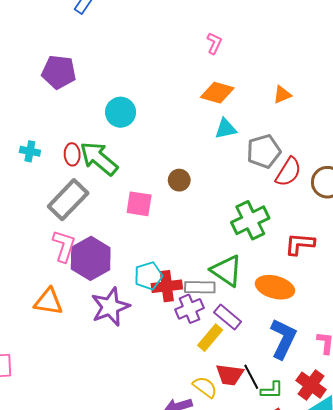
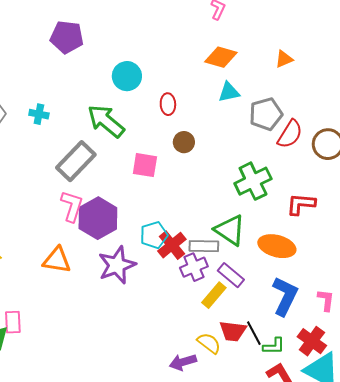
red ellipse: (72, 154) -> (168, 104), moved
red cross: (167, 286) -> (172, 245), turned -32

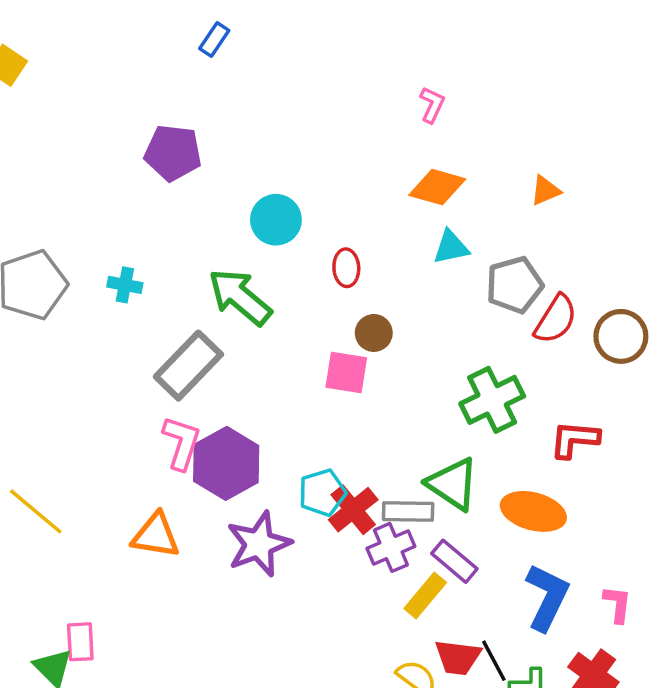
pink square: (145, 165) -> (346, 372), moved

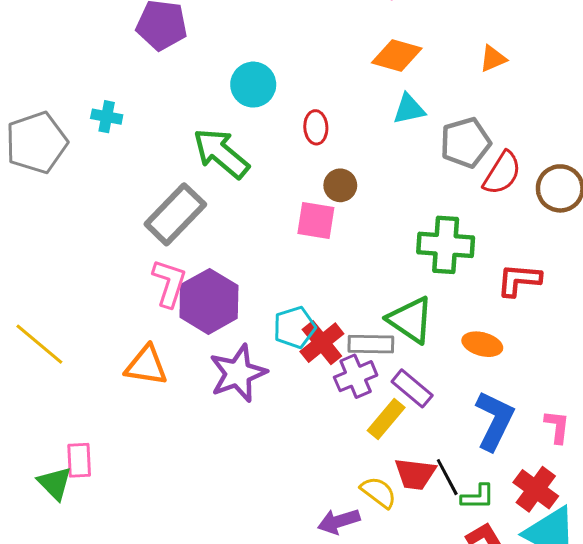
cyan cross: (125, 285) -> (107, 117), moved
green cross: (492, 400) -> (446, 245), turned 30
orange ellipse: (533, 511) -> (482, 344), size x0.7

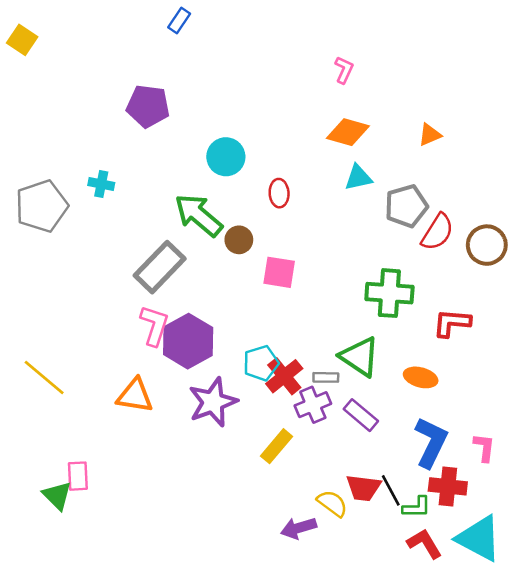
brown circle: (340, 185) -> (239, 240), moved
gray rectangle: (371, 344) -> (326, 377), size x0.7
yellow rectangle: (386, 419) -> (276, 446), moved
red cross: (536, 489) -> (448, 486), moved, turned -30

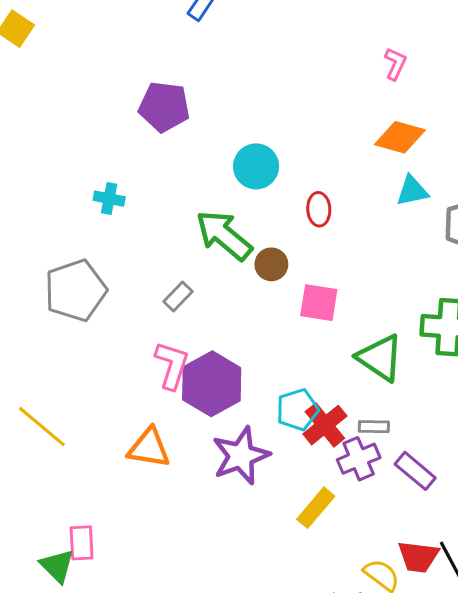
gray pentagon: (42, 206) -> (75, 290), moved
gray rectangle: (160, 267) -> (178, 296), size x0.5
green triangle: (360, 357) -> (380, 358), moved

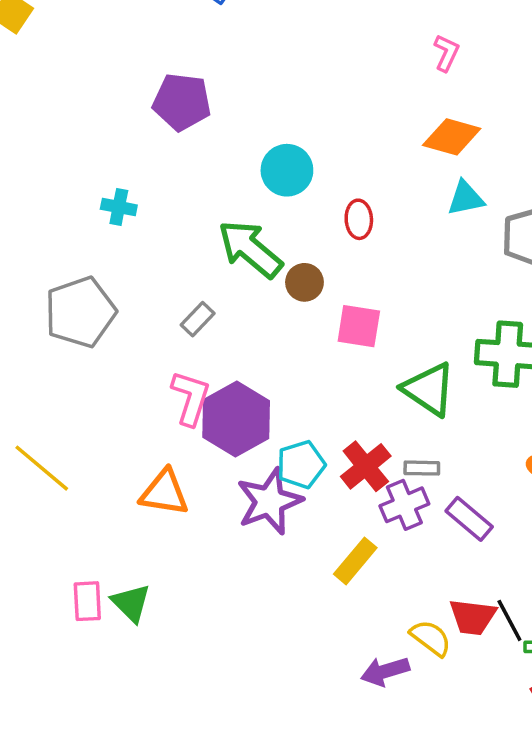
cyan pentagon: (297, 410) -> (301, 465), moved
green triangle: (57, 566) -> (131, 603), moved

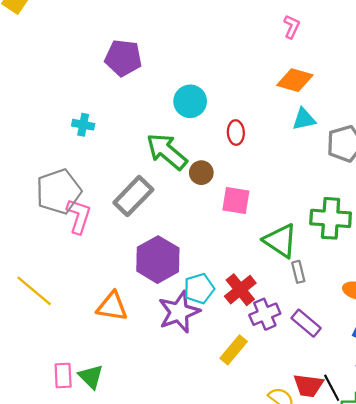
gray rectangle: (198, 319) -> (133, 196), size x1.8
pink L-shape: (191, 398) -> (79, 216), moved
gray rectangle: (422, 468) -> (298, 272), moved, turned 75

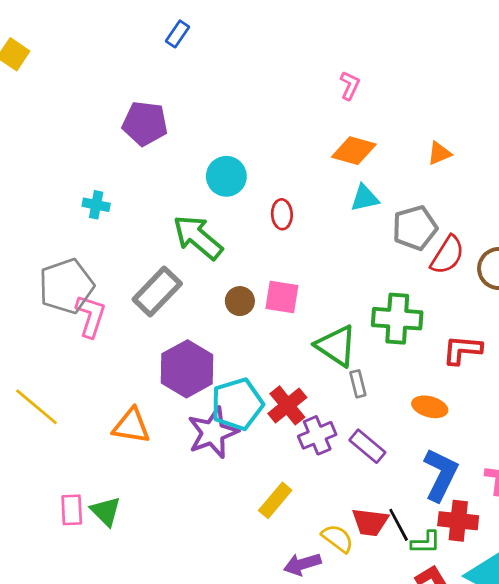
brown circle: (201, 173) -> (240, 301), moved
cyan pentagon: (199, 289) -> (237, 404), size x1.4
yellow rectangle: (234, 350) -> (275, 500), moved

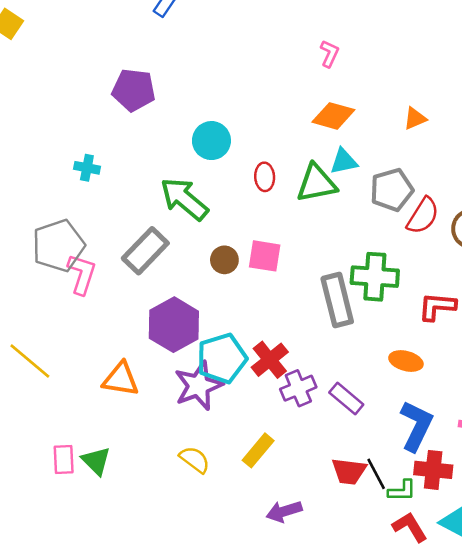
green triangle: (336, 346) -> (316, 183), moved, turned -45
gray rectangle: (358, 384) -> (337, 300), moved, size x2.0
yellow semicircle: (338, 538) -> (195, 460), moved

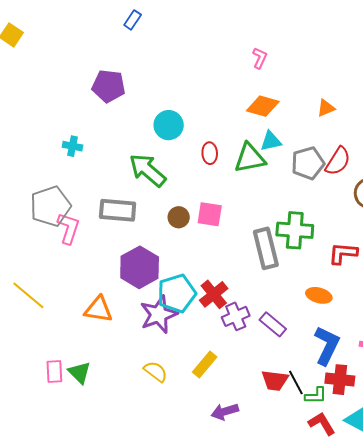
red semicircle: (423, 216) -> (338, 161), moved
gray rectangle: (145, 251) -> (118, 210), turned 51

